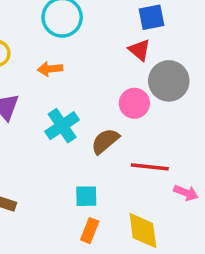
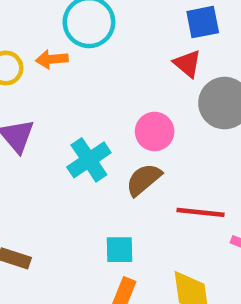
orange arrow: (50, 69) -> (52, 59), moved
pink circle: (134, 103) -> (155, 131), moved

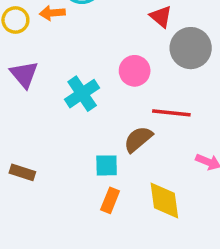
brown semicircle: (144, 180) -> (138, 139), moved
red line: (201, 212) -> (171, 113), moved

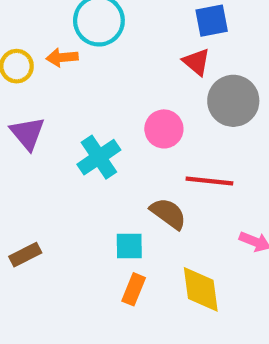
brown semicircle: (138, 139) -> (168, 213), turned 76
brown rectangle: (22, 172) -> (25, 255), turned -45

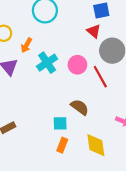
orange arrow: (62, 57) -> (26, 45), moved, turned -56
cyan cross: (99, 157) -> (47, 63), moved
red line: (209, 181) -> (100, 77), moved, turned 55

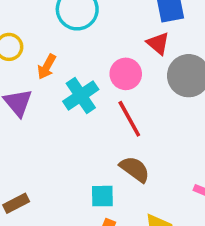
pink circle: (77, 65) -> (126, 74), moved
red line: (100, 77) -> (129, 119), moved

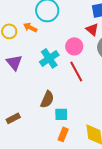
orange arrow: (47, 67) -> (30, 27), moved, turned 88
brown semicircle: (135, 169) -> (47, 99), moved, turned 78

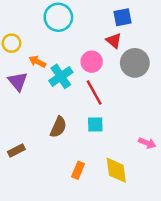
orange arrow: (30, 27) -> (37, 62), moved
cyan square: (61, 114) -> (95, 125), moved

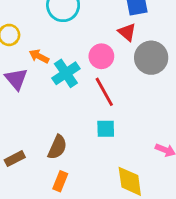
brown semicircle: (58, 127) -> (57, 147), moved
orange rectangle: (78, 170) -> (60, 181), moved

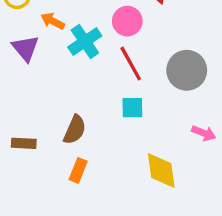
gray circle: (151, 58) -> (187, 70), moved
brown rectangle: (15, 159) -> (24, 143), turned 30

